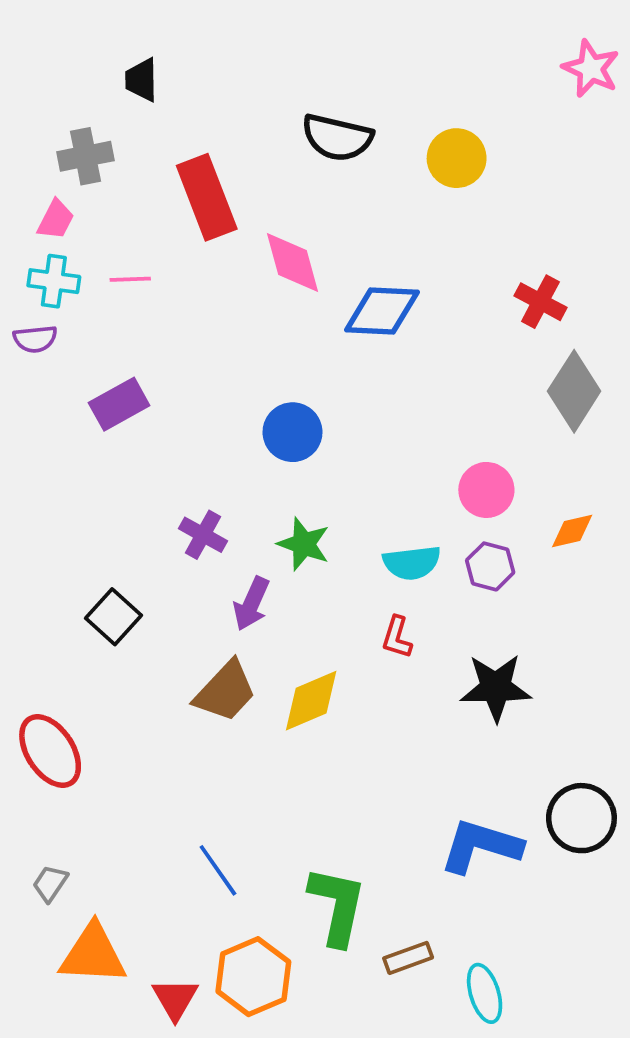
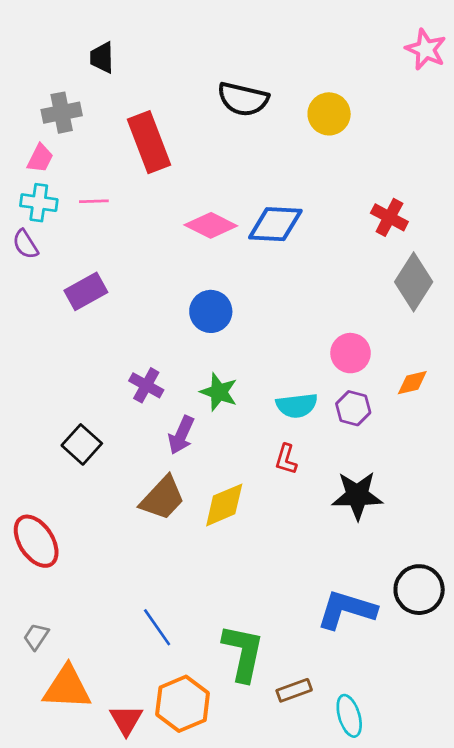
pink diamond: (292, 263) -> (211, 225), moved, turned -48
purple semicircle: (35, 339) -> (25, 244), turned 64

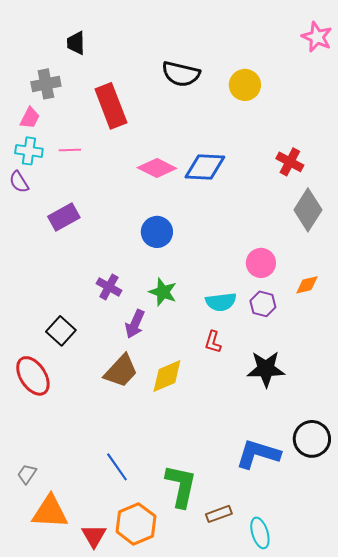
red ellipse: (36, 541) -> (33, 376), moved

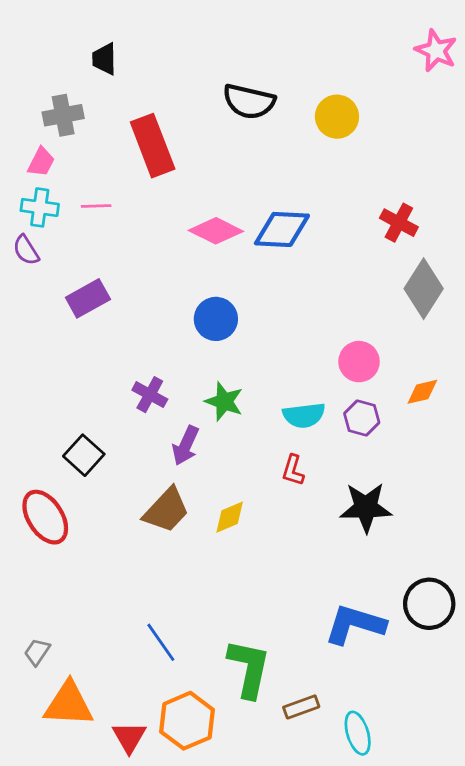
yellow diamond: (167, 376) -> (230, 517), size x0.7

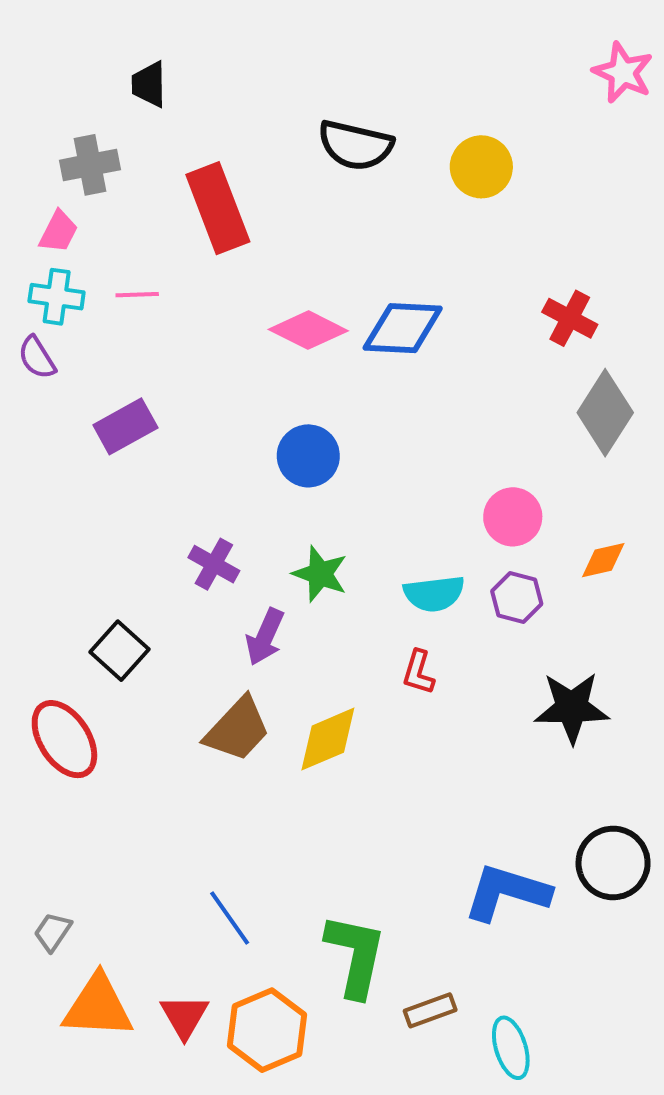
black star: (366, 507) -> (572, 708), moved
yellow diamond: (230, 517) -> (328, 739), size x1.4
red triangle: (129, 737) -> (184, 1016), moved

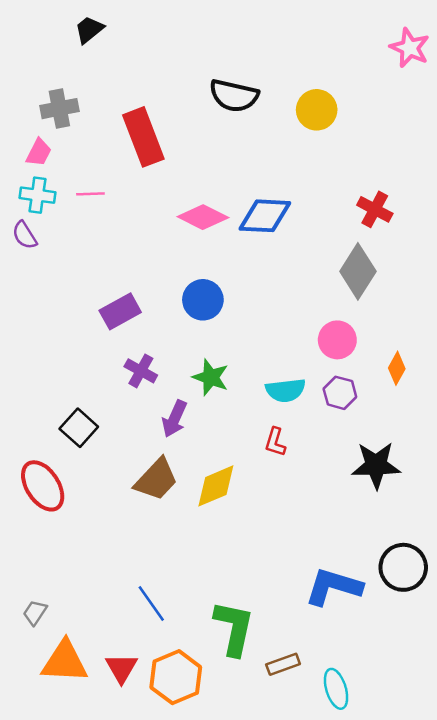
black trapezoid: (149, 84) -> (89, 30), moved, turned 52
gray diamond: (605, 413) -> (358, 271), moved
purple rectangle: (125, 426) -> (120, 311), moved
orange diamond: (603, 560) -> (397, 368), turned -48

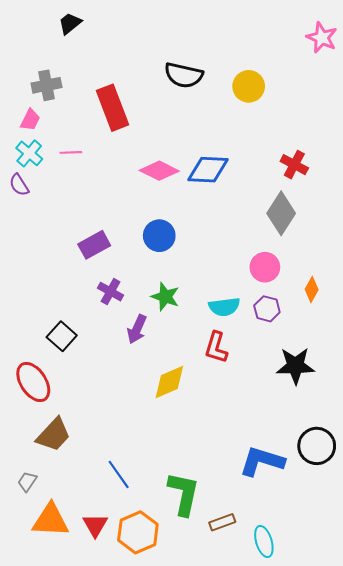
cyan cross: (37, 195) -> (29, 153), turned 32
red L-shape: (275, 442) -> (216, 347), size x1.4
brown trapezoid: (156, 479) -> (54, 435), moved

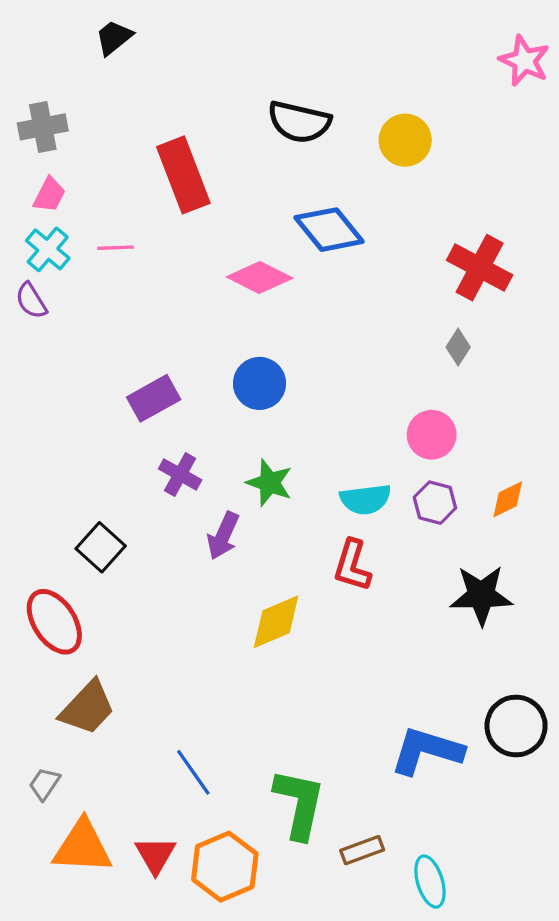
gray cross: (46, 85) -> (43, 127), moved
red cross: (294, 165) -> (480, 268), size x1.4
blue diamond: (208, 170) -> (329, 230), moved, turned 48
gray diamond: (281, 213) -> (458, 347), size x0.5
orange diamond: (312, 290) -> (508, 499), moved, turned 35

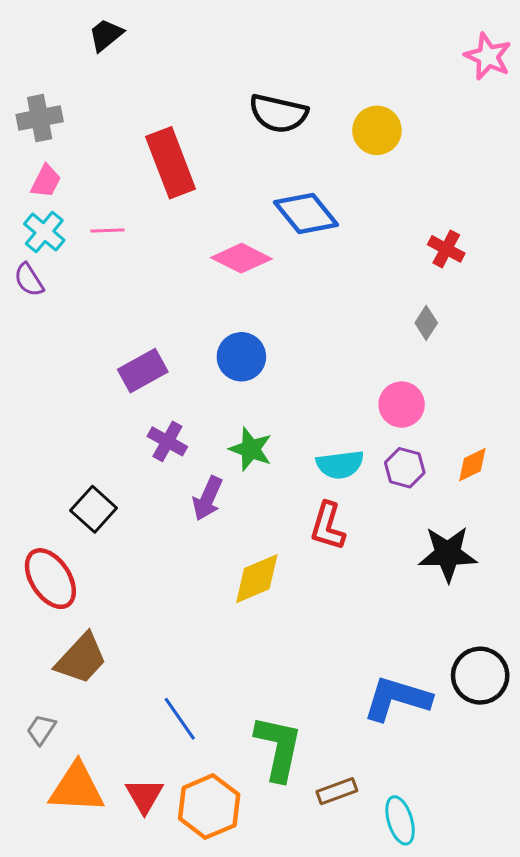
red cross: (480, 268) -> (446, 249), size x0.6

